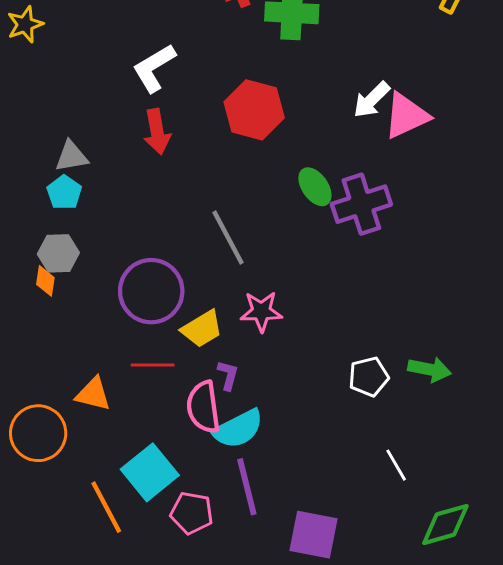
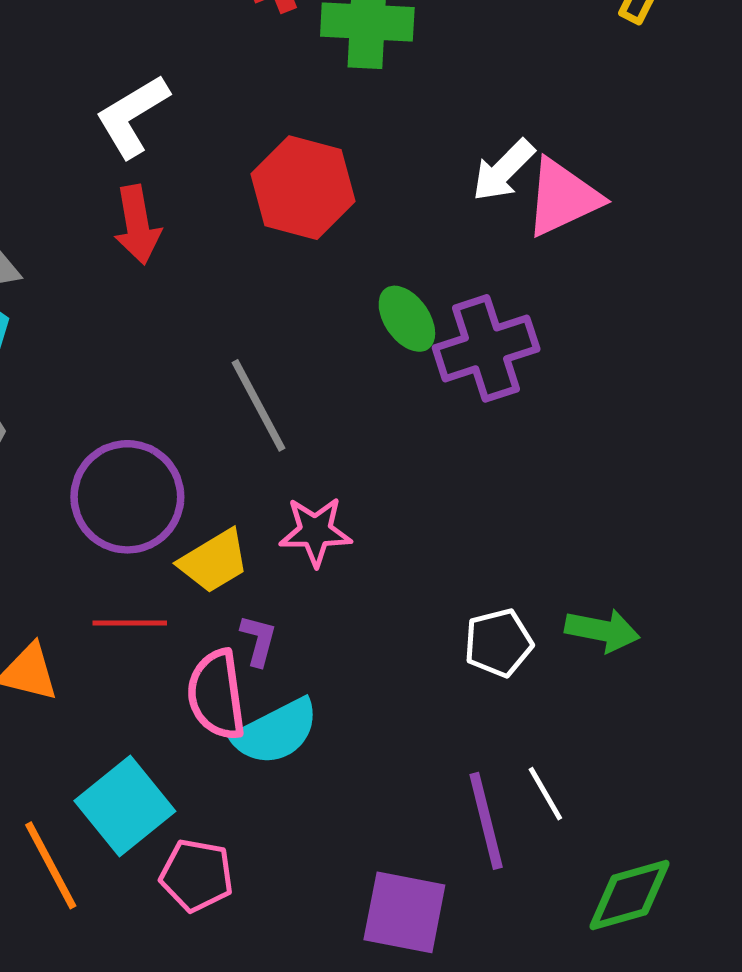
purple line: (247, 487) -> (486, 821), moved

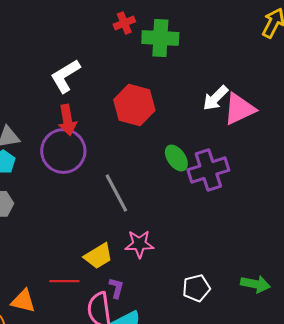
purple circle: (127, 497) -> (63, 151), moved
white pentagon: (498, 643) -> (196, 288), moved

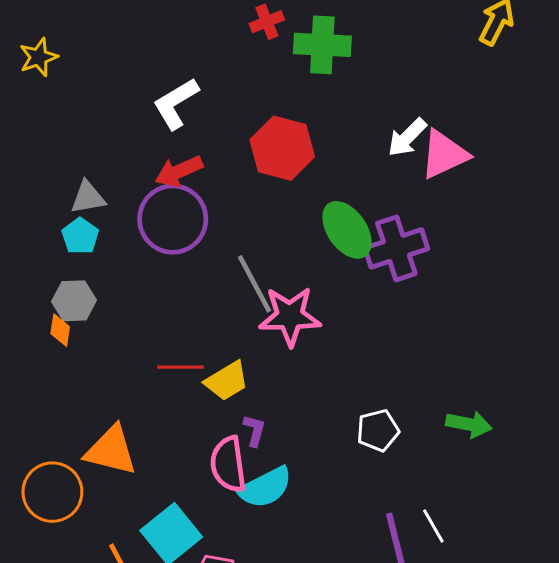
red arrow: (67, 120) -> (179, 171), turned 76
green ellipse: (176, 158) -> (347, 230), size x1.4
pink star: (139, 244) -> (290, 316), moved, size x1.4
red line: (64, 281) -> (180, 367), moved
orange triangle: (23, 301) -> (111, 450), size x1.4

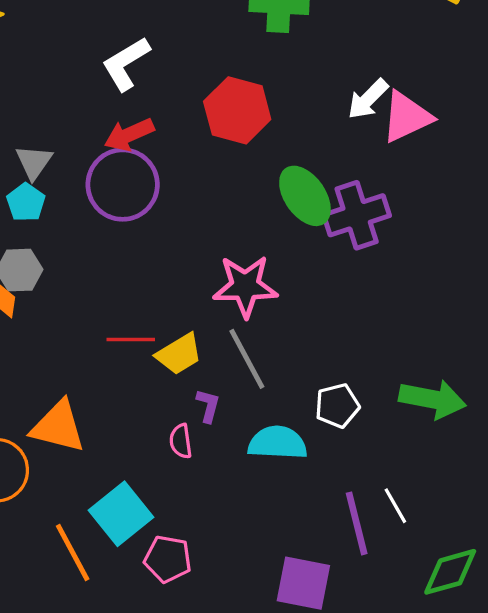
gray triangle: (88, 198) -> (34, 162), turned -45
gray line: (254, 284) -> (247, 359), moved
green arrow: (469, 424) -> (432, 399), size x1.4
pink semicircle: (228, 464) -> (181, 441), size x0.6
cyan semicircle: (265, 487) -> (278, 443), moved, turned -150

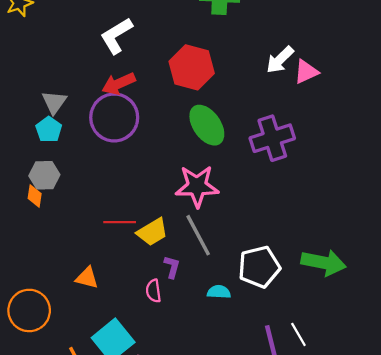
pink triangle: (407, 117) -> (306, 72), size x0.7
green ellipse: (305, 196) -> (207, 125), moved
white pentagon: (337, 406) -> (259, 267), size x1.4
orange triangle: (58, 427) -> (87, 278), moved, size x0.6
cyan semicircle: (278, 443) -> (219, 292), size x0.6

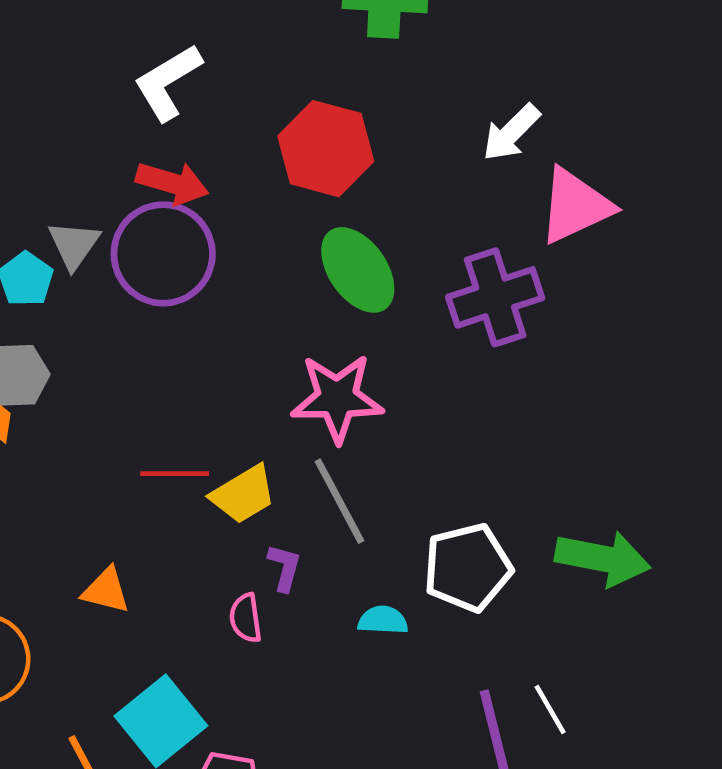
pink triangle: (306, 72) -> (575, 206), moved, size x1.5
red arrow: (119, 84) -> (172, 183), turned -140
gray triangle: (54, 102) -> (74, 245), moved

